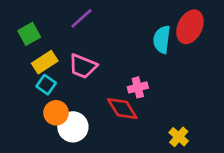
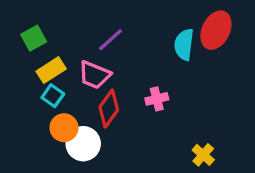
purple line: (81, 18) -> (110, 40), moved
red diamond: (122, 109) -> (109, 108), moved, turned 68

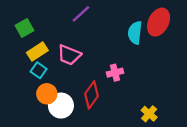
purple line: (110, 40) -> (81, 14), moved
red diamond: (109, 108) -> (92, 95), moved

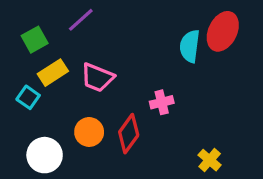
purple line: (81, 14) -> (81, 20), moved
cyan square: (39, 70) -> (28, 97), moved
orange circle: (47, 94) -> (89, 132), moved
white circle: (61, 106) -> (45, 155), moved

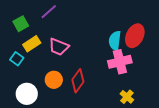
red ellipse: (223, 31) -> (135, 36), moved
cyan semicircle: (190, 46) -> (115, 41), moved
pink cross: (162, 102) -> (120, 62), moved, size x1.6

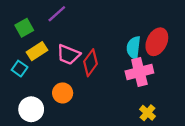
red diamond: (78, 81) -> (91, 63), moved

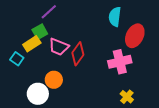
green square: (24, 28) -> (40, 32), moved
cyan semicircle: (134, 48) -> (115, 17), moved
white circle: (31, 109) -> (38, 94), moved

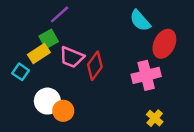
cyan semicircle: (115, 17) -> (140, 21), turned -48
orange circle: (54, 80) -> (63, 111), moved
white circle: (38, 94) -> (47, 101), moved

